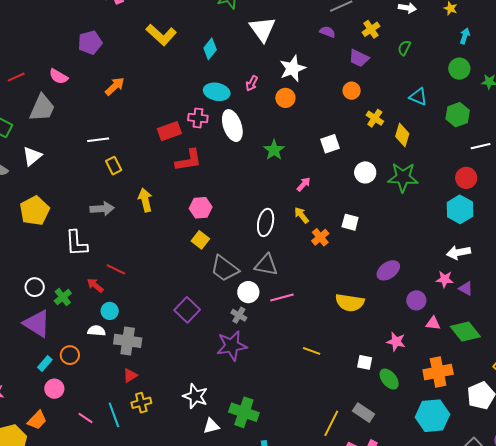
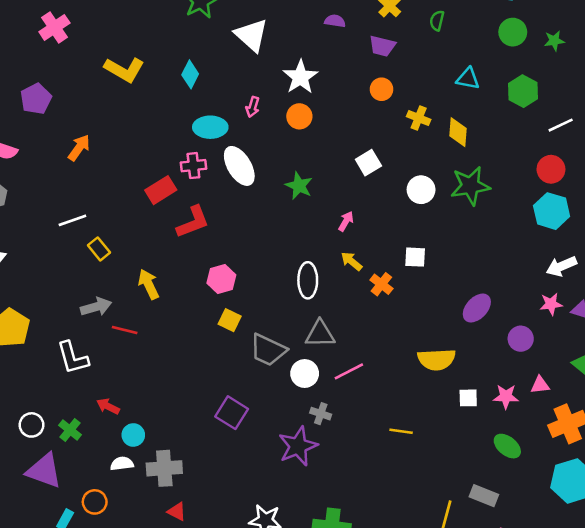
red line: (116, 269) -> (125, 330), moved
gray cross: (239, 315) -> (321, 414), moved
pink triangle: (433, 323) -> (540, 385), moved
white square: (365, 362) -> (468, 398), moved
red triangle: (130, 375) -> (177, 511), turned -49

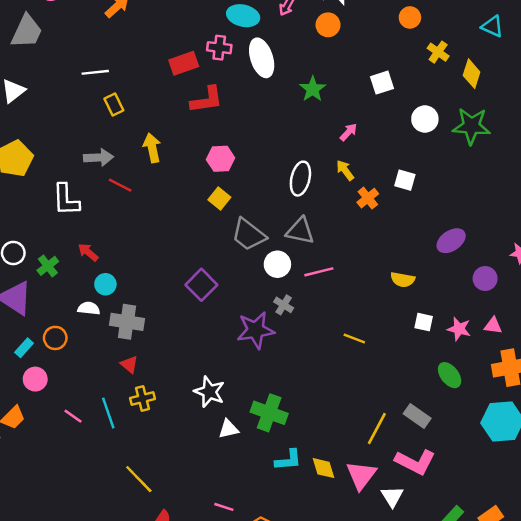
yellow semicircle: (437, 359) -> (403, 280), size x0.7

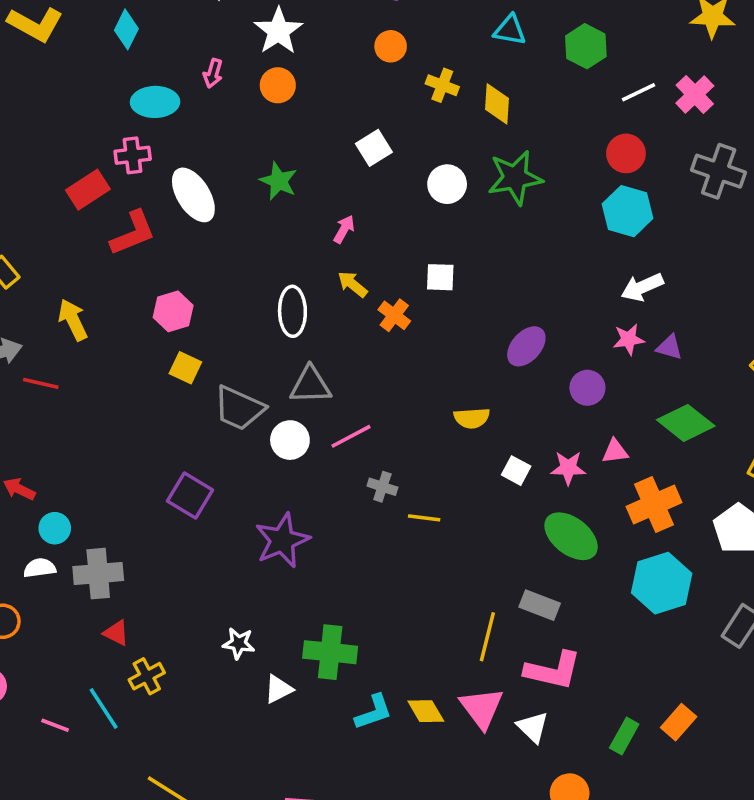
white ellipse: (262, 58) -> (193, 195), moved
gray cross: (284, 305) -> (382, 487), moved
white square: (424, 322) -> (516, 471), turned 30
green ellipse: (450, 375) -> (571, 536), size x1.4
white star: (209, 392) -> (239, 643), size x0.7

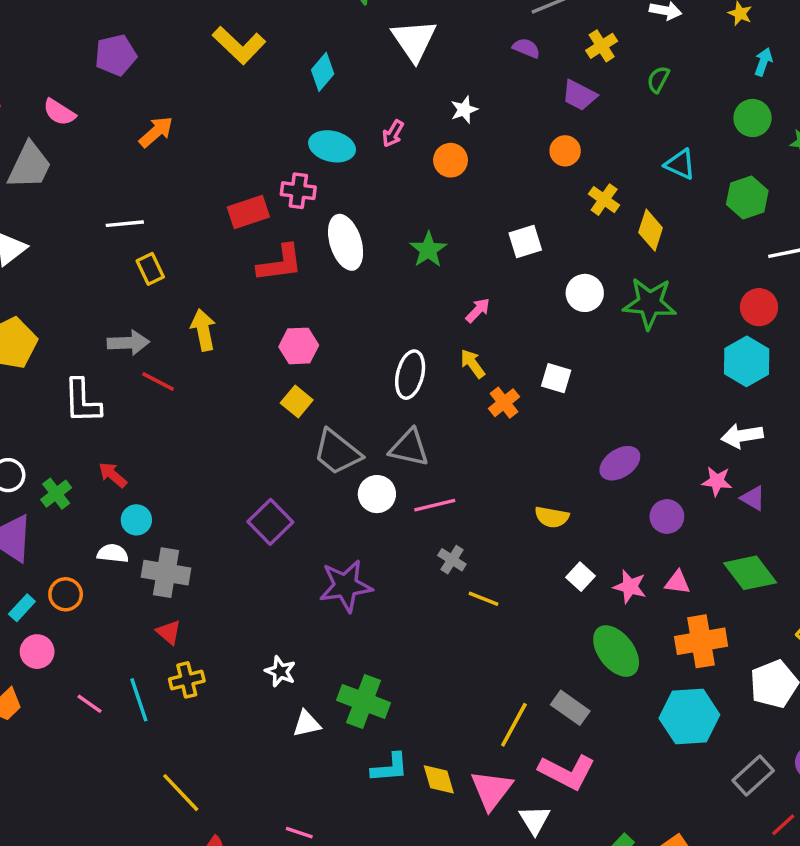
white star: (278, 31) -> (464, 110), size x0.6

